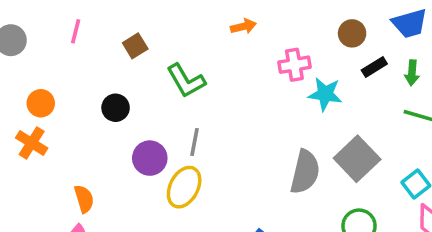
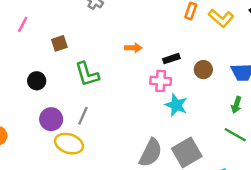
black rectangle: (374, 67) -> (171, 59), moved
yellow ellipse: (184, 187) -> (69, 144), turned 68

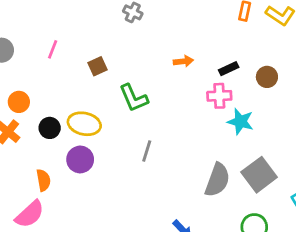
black circle: (37, 81) -> (50, 128), moved
gray line: (83, 116) -> (147, 151), moved
purple circle: (51, 119) -> (80, 159), moved
yellow ellipse: (69, 144) -> (84, 124), moved

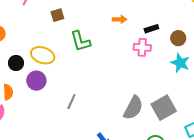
cyan star: (240, 121) -> (180, 63), moved
black circle: (50, 128) -> (16, 63), moved
gray line: (147, 151) -> (71, 102), moved

